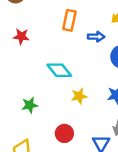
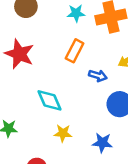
red star: (21, 36) -> (19, 54), size x1.6

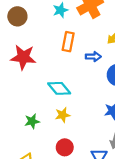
yellow star: (63, 133) -> (63, 115), moved

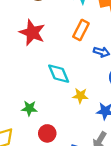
yellow star: (63, 115) -> (80, 96), moved
green star: (32, 121) -> (29, 108), moved

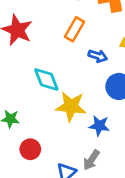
yellow star: (80, 96) -> (71, 106), size x1.6

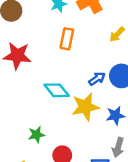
blue arrow: (98, 56) -> (97, 79), moved, turned -35

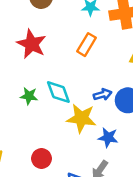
green star: (36, 135) -> (29, 96), moved

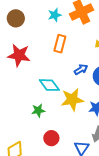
blue arrow: (103, 95) -> (81, 69), moved
green star: (29, 96) -> (38, 110), moved

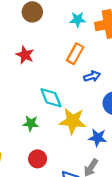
red star: (19, 55) -> (25, 55), size x0.7
blue arrow: (81, 69) -> (92, 76), moved

